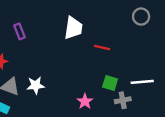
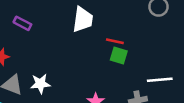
purple rectangle: (19, 31) -> (22, 23), turned -42
green square: (110, 83) -> (119, 55), moved

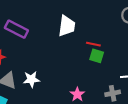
purple rectangle: (22, 23) -> (16, 29), size x1.5

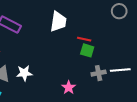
gray cross: (113, 93) -> (99, 73), moved

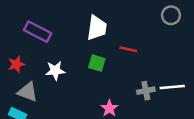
green square: (87, 50) -> (97, 63), moved
white star: (24, 73) -> (55, 71), moved

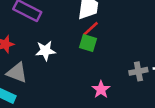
red line: (128, 49) -> (91, 29), moved, turned -54

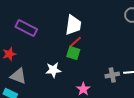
white star: (45, 51) -> (53, 70), moved

